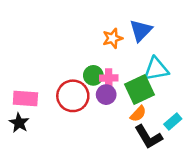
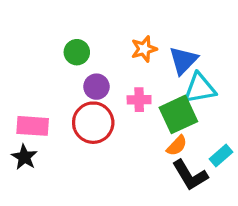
blue triangle: (141, 31) -> (183, 60), moved
green circle: (93, 75) -> (77, 52), moved
purple circle: (106, 95) -> (96, 87), moved

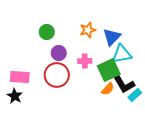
black L-shape: (190, 175) -> (124, 84), moved

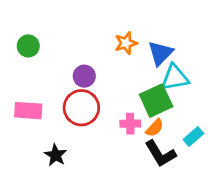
green circle: (47, 32) -> (28, 46), moved
pink cross: (85, 61) -> (130, 124), moved
black L-shape: (124, 84) -> (160, 154), moved
black star: (15, 96) -> (56, 155), moved

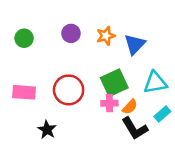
purple circle: (84, 76) -> (71, 33), moved
cyan triangle: (175, 78) -> (155, 83), moved
green square: (156, 101) -> (114, 83), moved

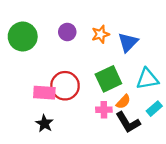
green circle: (24, 38) -> (23, 37), size x1.6
pink rectangle: (24, 92) -> (44, 93), moved
pink cross: (109, 103) -> (104, 110), moved

